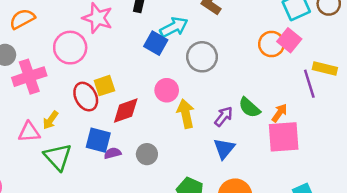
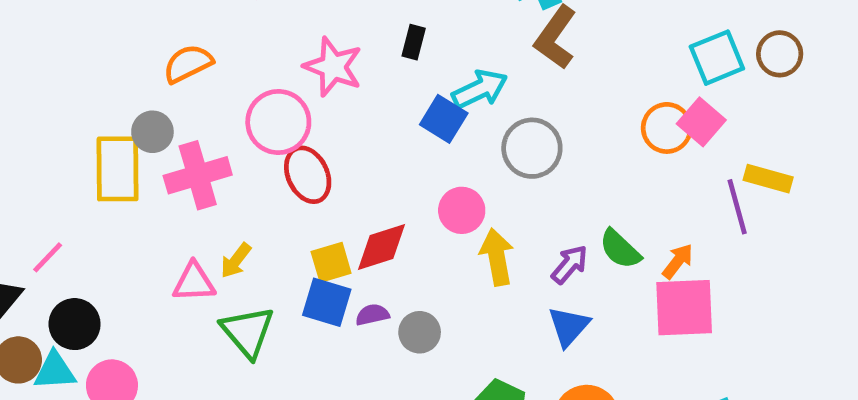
yellow square: (104, 86) -> (331, 262), moved
red ellipse: (86, 97) -> (308, 175), moved
purple semicircle: (113, 153) -> (372, 315), moved

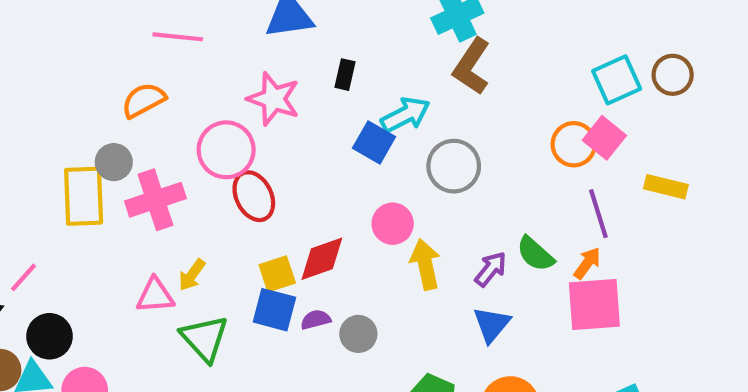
purple line: (737, 207) -> (598, 214), moved

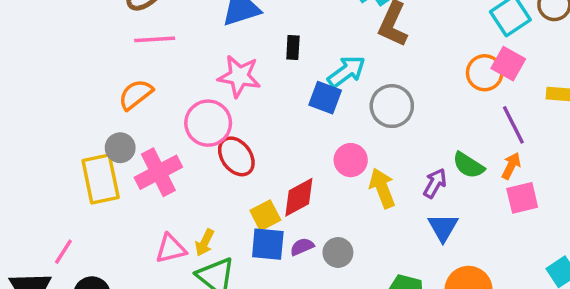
yellow arrow: (192, 275) -> (205, 243), moved
pink square: (594, 305) -> (522, 198), size x0.7

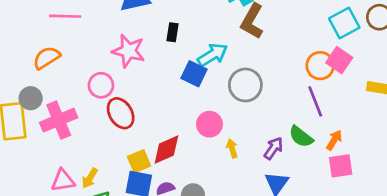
pink circle: (208, 123) -> (101, 85), size x0.7
purple line: (513, 125) -> (315, 101), moved
yellow arrow: (382, 188) -> (232, 148), size x0.6

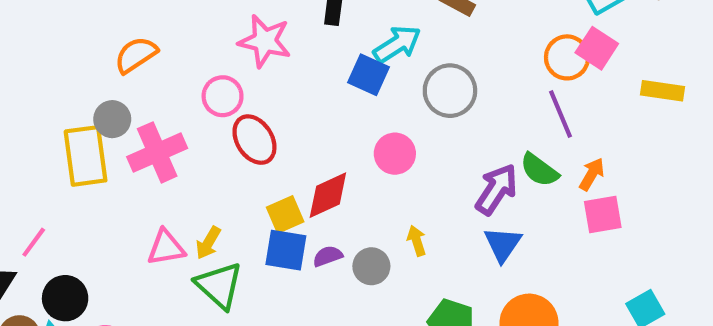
yellow arrow: (232, 148) -> (417, 241), moved
purple arrow: (274, 148) -> (496, 189), size x1.4

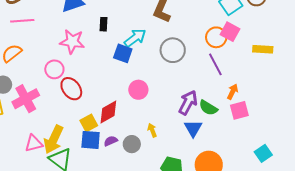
gray circle: (450, 91) -> (173, 50), moved
green semicircle: (539, 170) -> (208, 108), moved
yellow arrow: (208, 243) -> (53, 139), size x1.8

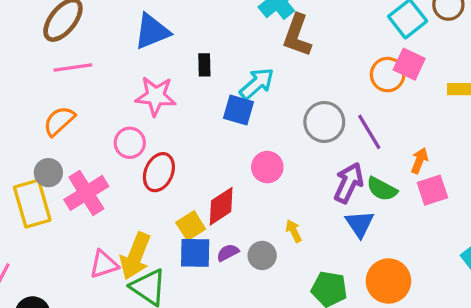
gray circle: (173, 50) -> (324, 122), moved
purple line: (215, 64) -> (369, 132), moved
red ellipse: (71, 89) -> (159, 172), turned 65

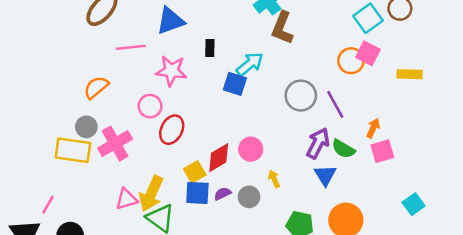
pink line: (73, 68) -> (131, 47), moved
pink circle: (267, 167) -> (251, 149), moved
yellow rectangle: (32, 204) -> (73, 150), turned -68

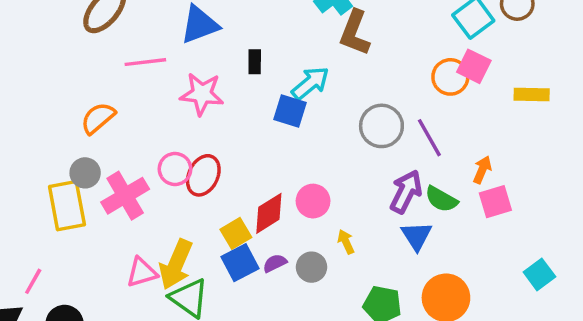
pink circle: (150, 106) -> (175, 169), moved
yellow rectangle: (73, 150) -> (67, 206), turned 72
blue square: (197, 193) -> (240, 263), turned -30

